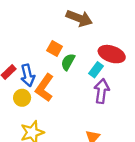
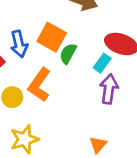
orange square: (55, 48) -> (52, 37), size x1.5
blue arrow: (28, 75) -> (19, 44), moved

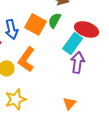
green semicircle: (68, 54) -> (55, 20), moved
cyan rectangle: (102, 63) -> (73, 43), size x1.5

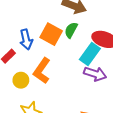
purple arrow: (78, 62) -> (95, 74), turned 100

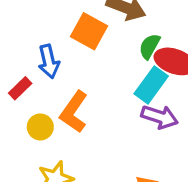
green semicircle: (71, 30) -> (150, 46), moved
orange square: (51, 34) -> (89, 31), moved

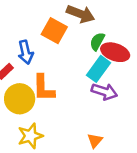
orange L-shape: (74, 112) -> (43, 88), turned -36
yellow circle: (40, 127) -> (20, 99), size x1.6

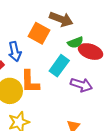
green semicircle: (97, 41) -> (75, 42), turned -140
cyan rectangle: (98, 69) -> (59, 66), moved

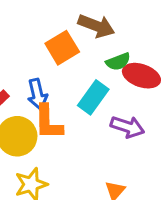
orange square: (39, 33) -> (62, 48), turned 30
blue arrow: (15, 52) -> (37, 94), moved

